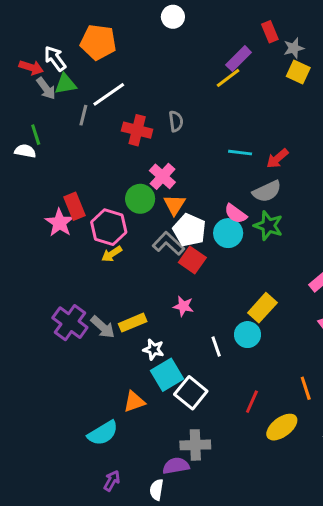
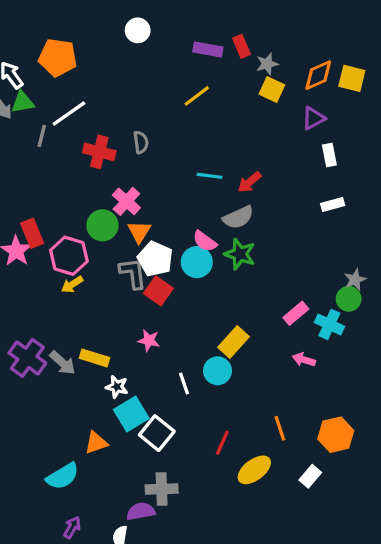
purple rectangle: (239, 59) -> (208, 50), moved, turned 55
gray L-shape: (168, 244) -> (133, 273), turned 40
yellow rectangle: (133, 323) -> (94, 358), turned 40

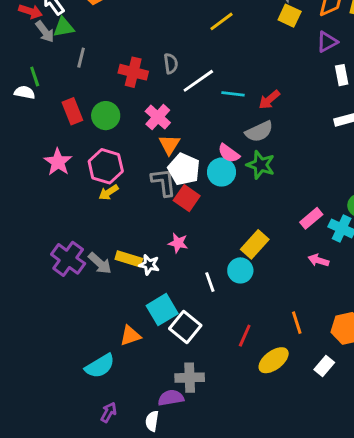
white line: (69, 113) -> (198, 81), moved
green circle: (102, 225) -> (106, 116), moved
red rectangle: (32, 233) -> (72, 111), moved
white star: (117, 387) -> (149, 265), moved

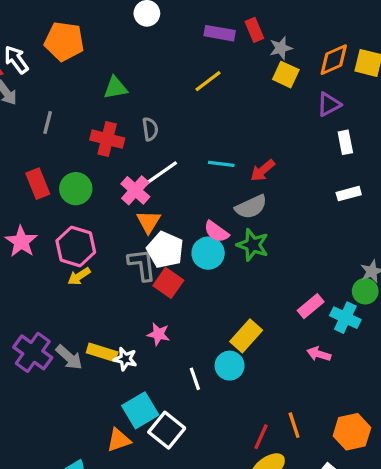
green triangle: (64, 27) -> (115, 88), moved
white line: (198, 81) -> (160, 174), moved
orange triangle: (130, 336) -> (119, 440), moved
red line: (245, 336) -> (261, 437), moved

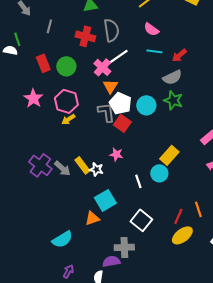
gray semicircle: (150, 129) -> (111, 30), size x1.6
pink semicircle: (216, 232) -> (151, 29), moved
yellow rectangle: (102, 352) -> (82, 165), turned 36
white square: (167, 430) -> (141, 220), moved

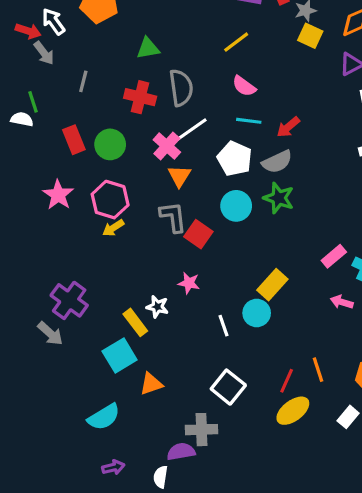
white pentagon: (120, 103) -> (235, 159), moved
yellow rectangle: (82, 165) -> (135, 322), moved
gray arrow: (62, 168) -> (50, 333), moved
cyan square: (105, 200) -> (120, 356), moved
purple arrow: (68, 271) -> (113, 467), turned 48

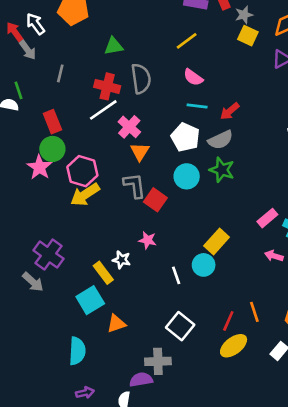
red arrow: (28, 31) -> (15, 32), turned -144
white line: (190, 130) -> (103, 110), moved
green circle: (110, 144) -> (52, 149), moved
yellow arrow: (113, 228) -> (85, 195), size x1.6
cyan semicircle: (104, 417) -> (77, 351), turned -56

